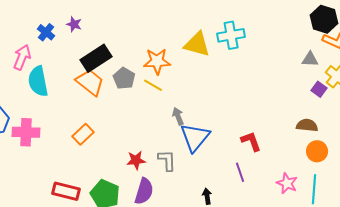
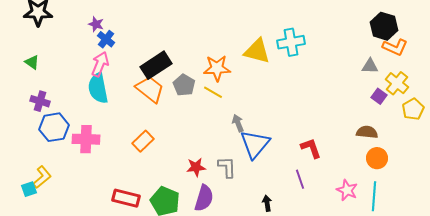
purple star: (74, 24) -> (96, 24), moved
pink arrow: (22, 57) -> (100, 64), moved

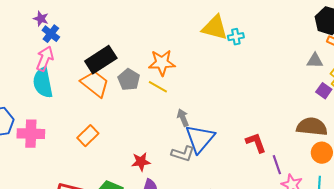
cyan cross: (291, 42) -> (236, 37), size x0.6
yellow triangle: (257, 51) -> (215, 28), moved
brown semicircle: (367, 132) -> (312, 127), size x1.4
gray L-shape: (227, 167) -> (183, 154), moved, turned 110
purple line: (300, 179) -> (277, 165), moved

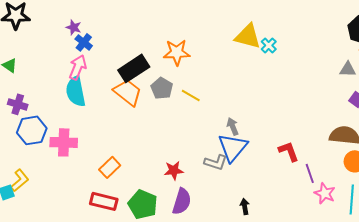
cyan cross: (236, 37) -> (269, 45), turned -35
orange star: (162, 63) -> (177, 52), moved
gray arrow: (183, 118) -> (233, 126), moved
orange rectangle: (88, 136) -> (110, 167), moved

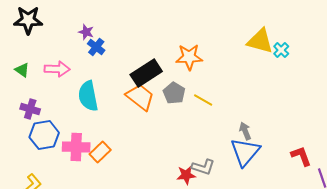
pink arrow: (78, 67) -> (57, 69), moved, turned 70
gray L-shape: (216, 162) -> (203, 167), moved
orange rectangle: (110, 167) -> (100, 152), moved

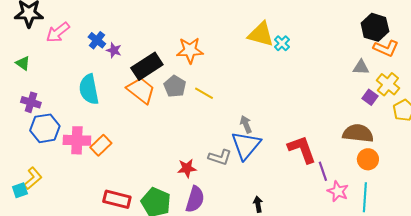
purple star: (86, 32) -> (114, 50), moved
pink arrow: (57, 69) -> (58, 32), moved, turned 140
red L-shape: (301, 156) -> (302, 149), size x1.4
gray L-shape: (203, 167) -> (220, 157), moved

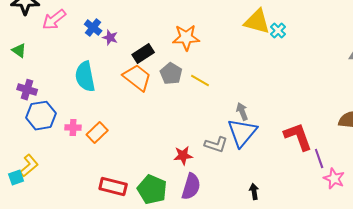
black rectangle: (147, 66) -> (143, 54), size x0.7
pink cross: (77, 140) -> (73, 128), size x0.6

